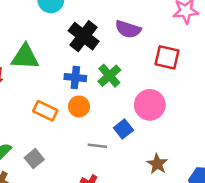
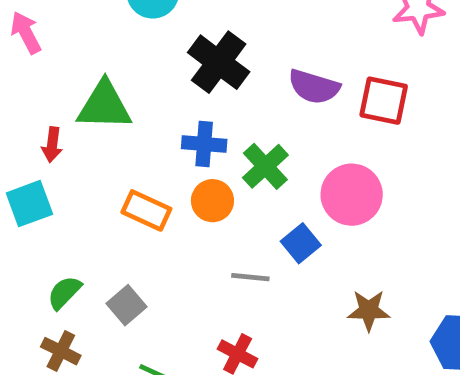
purple semicircle: (128, 29) -> (314, 87), moved
green cross: (109, 76) -> (265, 166), moved
brown star: (157, 164) -> (369, 310), turned -30

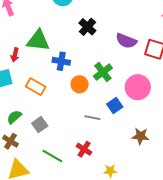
black cross: (219, 62) -> (87, 27), size x0.7
blue cross: (204, 144) -> (61, 61), moved
orange rectangle: (146, 210) -> (36, 87), moved

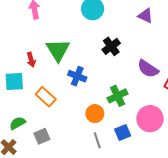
green triangle: (38, 41) -> (58, 50), turned 40
red arrow: (15, 55) -> (31, 60), turned -40
orange circle: (80, 84) -> (95, 114), moved
gray line: (92, 118) -> (97, 140), turned 49

